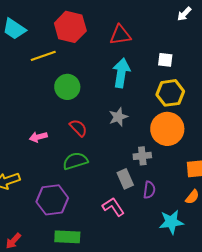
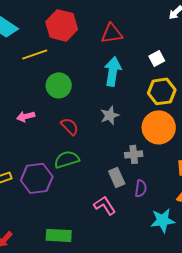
white square: (165, 60) -> (157, 58), turned -35
pink arrow: (38, 137) -> (26, 116), moved
purple hexagon: (52, 200) -> (37, 178), moved

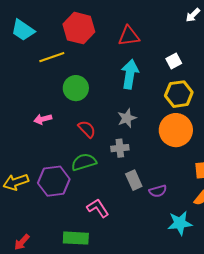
gray cross: (134, 154) -> (120, 148), moved
purple semicircle: (141, 188) -> (158, 191), turned 66
pink L-shape: (105, 205) -> (98, 208), moved

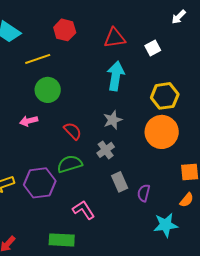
red hexagon: (79, 28) -> (65, 30), size x0.7
white square: (174, 61) -> (153, 48), moved
green circle: (76, 88) -> (48, 90), moved
gray cross: (120, 148) -> (106, 150), turned -30
purple semicircle: (158, 191) -> (144, 193), turned 120

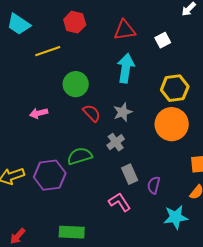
green circle: (48, 90) -> (76, 84), moved
red semicircle: (73, 131) -> (92, 113), moved
pink L-shape: (84, 210) -> (120, 202), moved

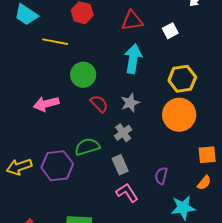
yellow line: (48, 51) -> (55, 42), turned 30
pink arrow: (39, 113) -> (46, 104), size x1.4
gray rectangle: (130, 174) -> (120, 165), moved

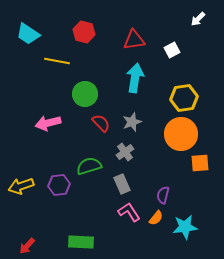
orange square: (207, 155) -> (200, 163), moved
purple hexagon: (57, 166) -> (59, 185), size x0.7
orange semicircle: (204, 183) -> (156, 218), moved

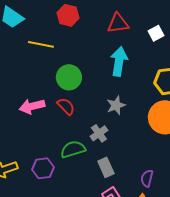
red semicircle: (101, 123) -> (66, 106), moved
gray cross: (125, 152) -> (99, 133), moved

